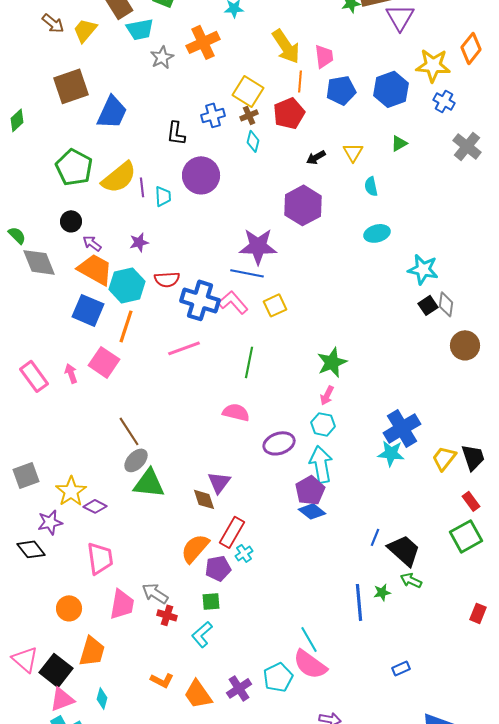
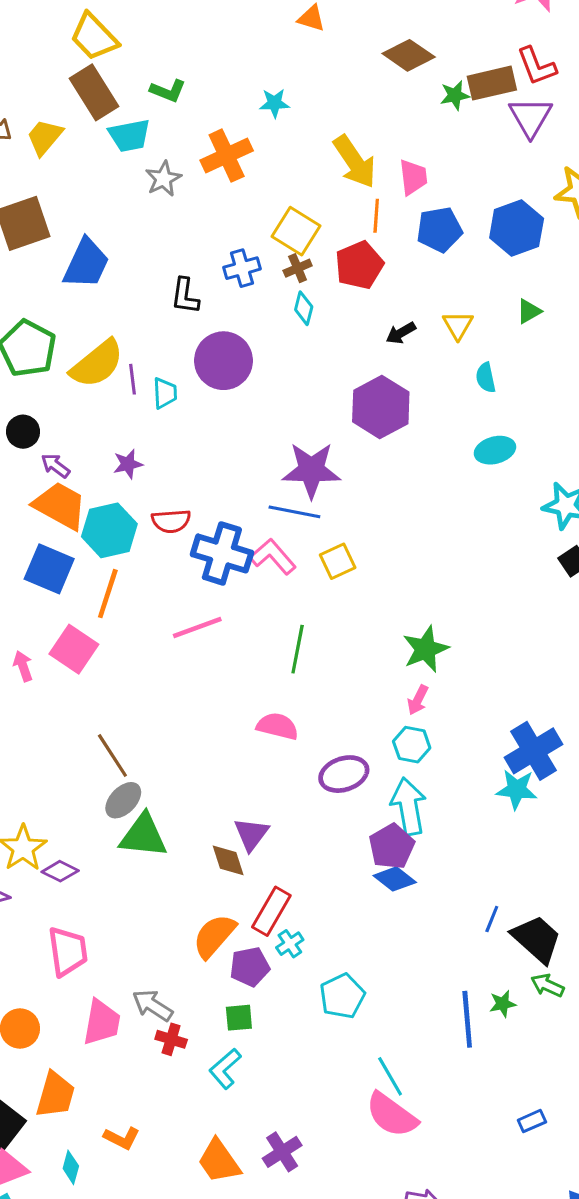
cyan pentagon: (278, 677) -> (342, 996), moved
orange L-shape: (162, 680) -> (122, 1138), moved

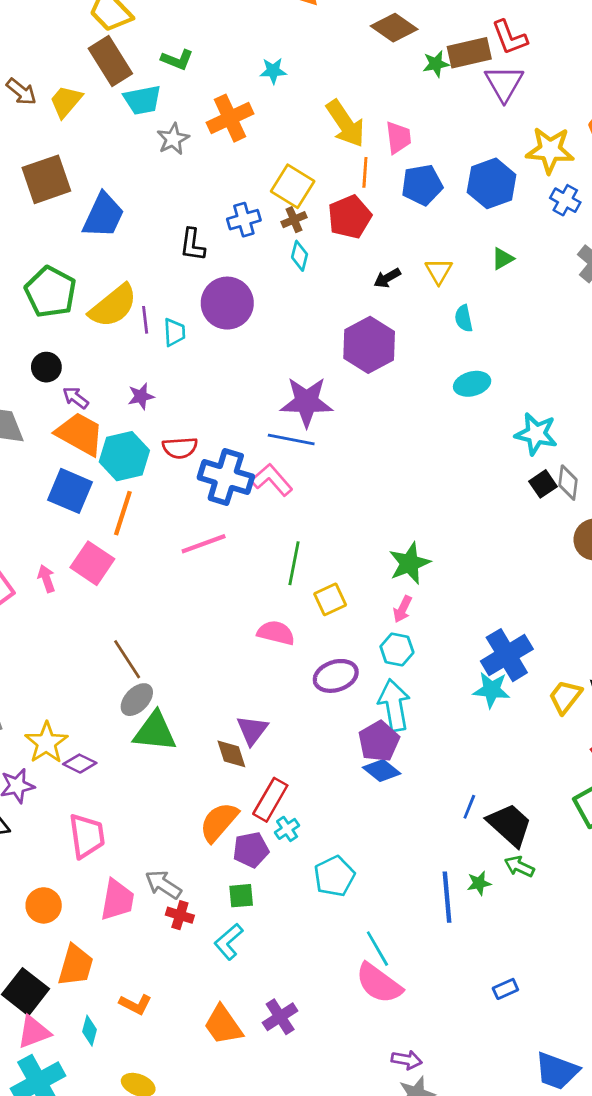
yellow square: (338, 561) -> (330, 599), moved

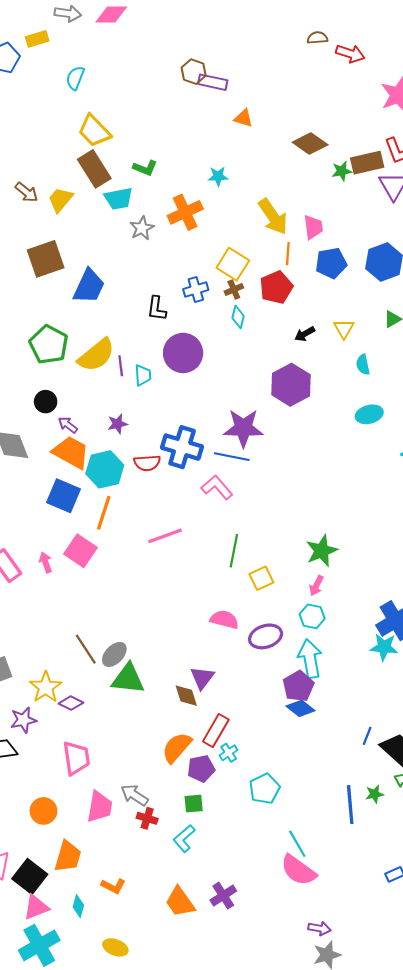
blue cross: (226, 477) -> (182, 447), moved
pink semicircle: (276, 633) -> (224, 620), moved
brown line: (127, 659) -> (86, 649), moved

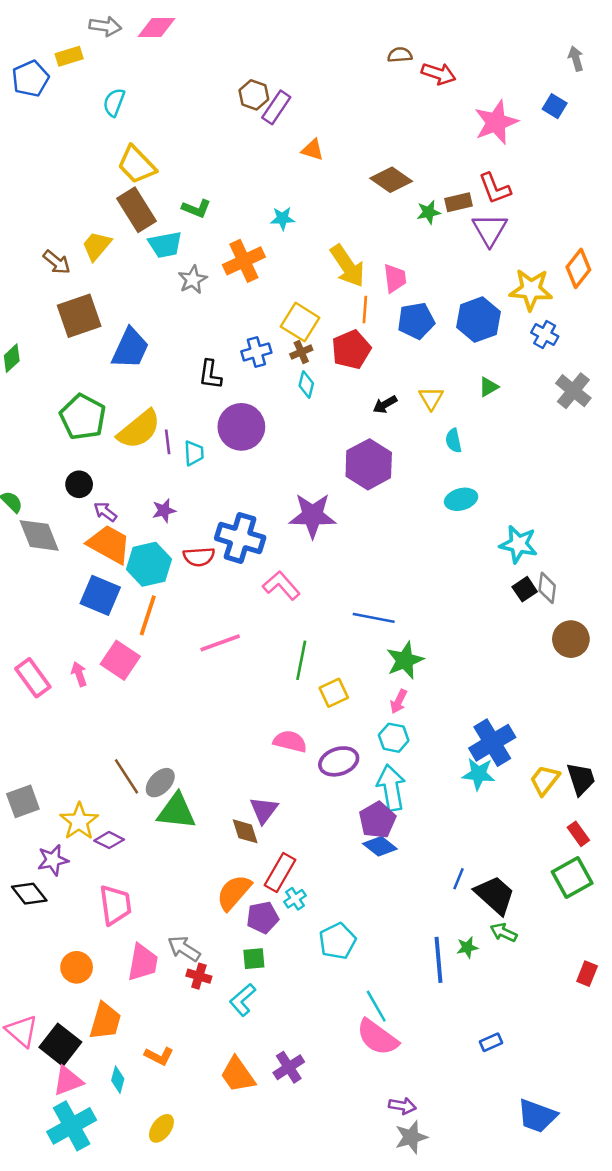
purple rectangle: (213, 82) -> (276, 107), turned -68
brown rectangle: (367, 163) -> (459, 202), size x0.7
brown arrow: (27, 192) -> (57, 262), moved
blue line: (232, 457) -> (374, 618), moved
yellow ellipse: (115, 947) -> (161, 1128), turned -75

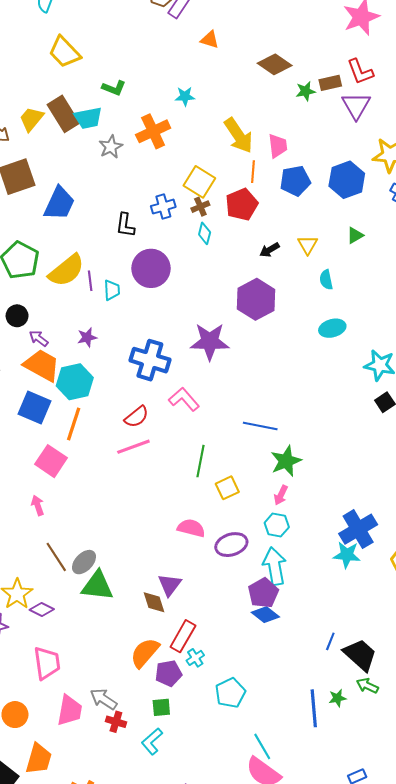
brown rectangle: (137, 210) -> (63, 114), moved
red semicircle: (199, 557) -> (137, 417), moved, turned -35
pink arrow: (79, 674) -> (38, 505), moved

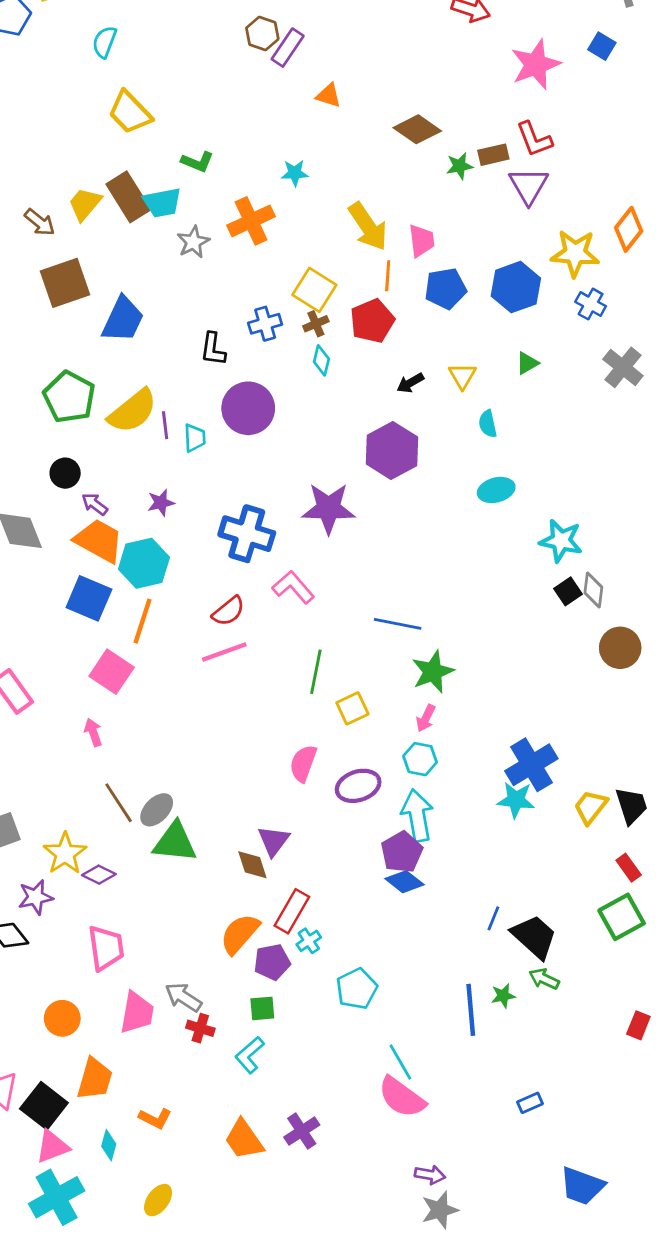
pink semicircle: (191, 528) -> (303, 763), turned -84

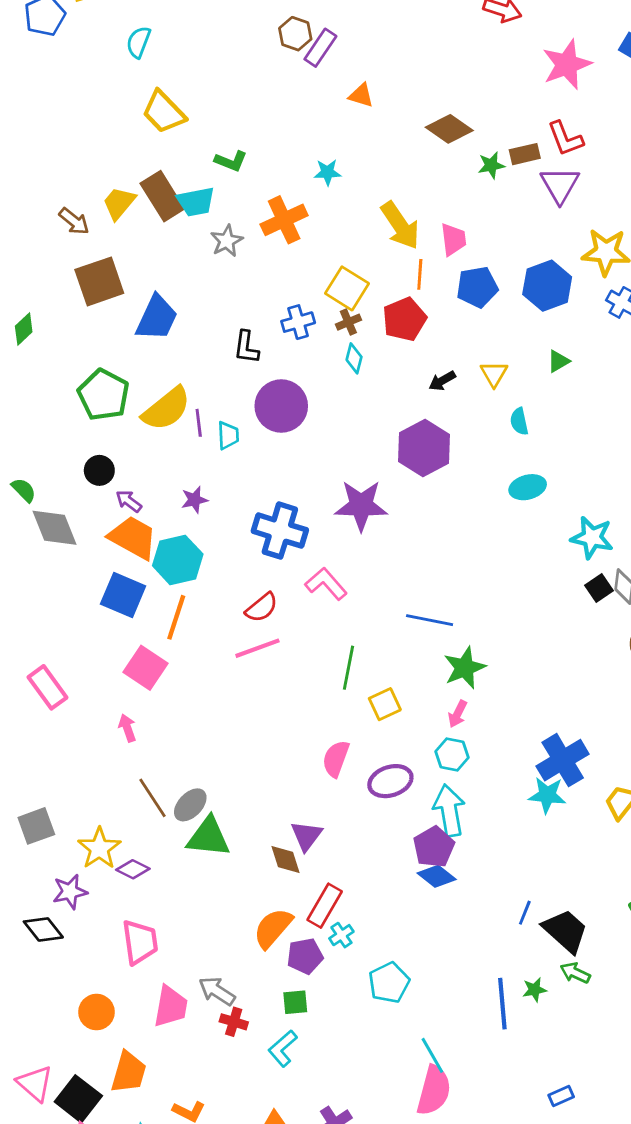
pink semicircle: (402, 1097) -> (434, 1090), turned -111

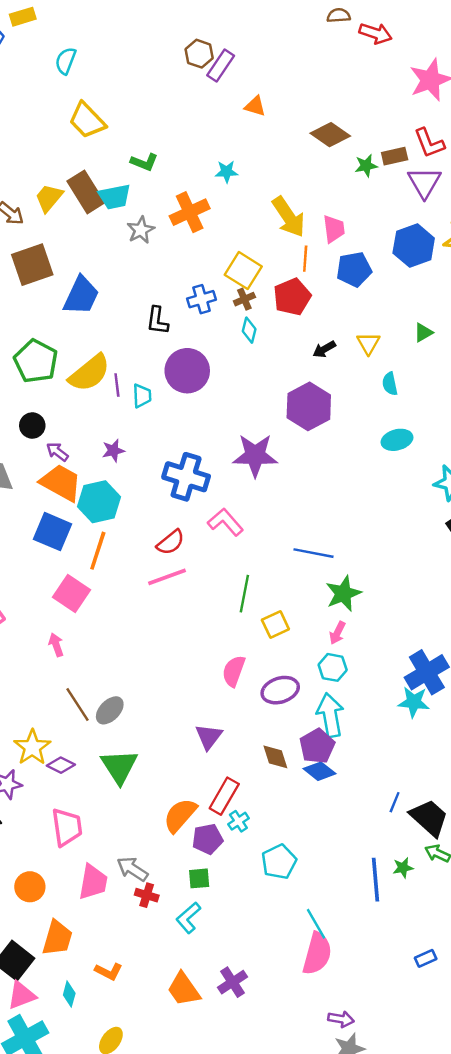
blue hexagon: (547, 286) -> (414, 246), moved
green triangle: (208, 837) -> (119, 766), moved, turned 51
brown diamond: (285, 859) -> (275, 757), moved

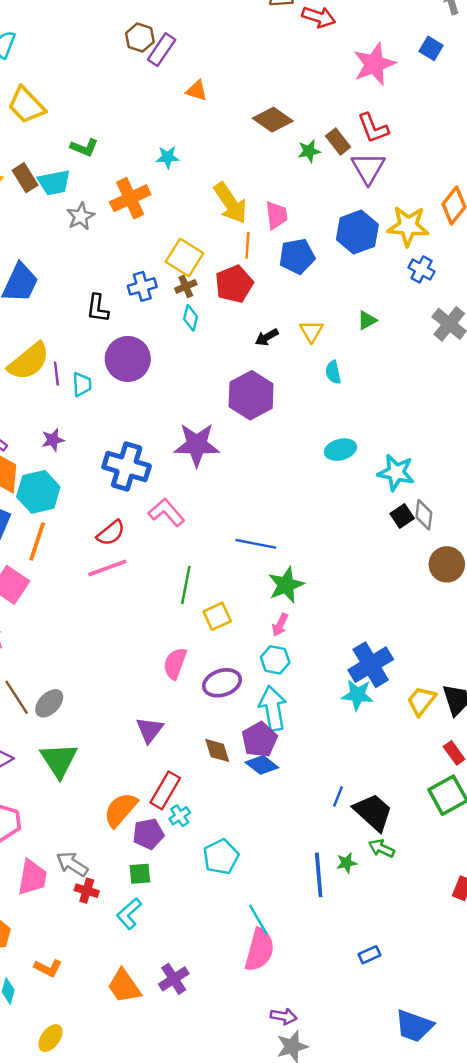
brown rectangle: (395, 156) -> (338, 141), turned 65
brown rectangle: (86, 192) -> (25, 178), size x0.7
cyan ellipse: (397, 440) -> (340, 450), moved

